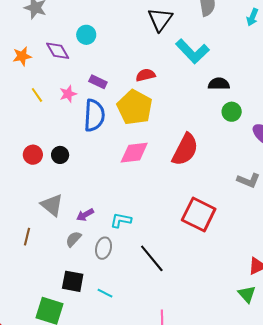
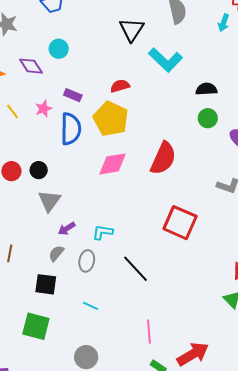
black semicircle: (219, 84) -> (206, 89), moved
gray triangle: (52, 205) -> (49, 201), moved, turned 30
black square: (73, 281) -> (46, 284), moved

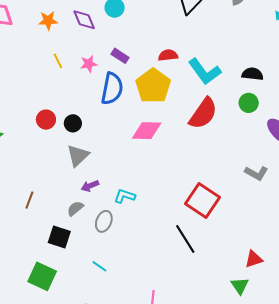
cyan L-shape: (166, 60) -> (205, 71), moved
red semicircle: (163, 158) -> (203, 113), moved
black line: (135, 269) -> (185, 239), moved

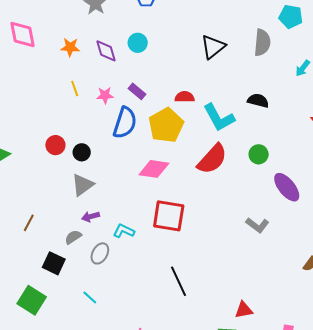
black semicircle: (253, 74) -> (258, 101), moved
red square: (203, 200) -> (169, 216), moved, turned -32

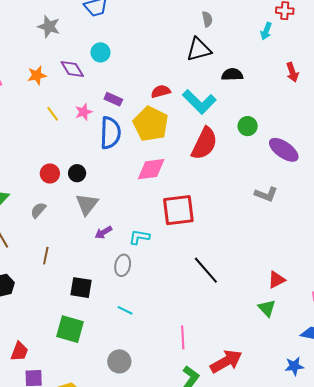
gray semicircle: (262, 43) -> (207, 19), moved, size x0.6
black triangle: (213, 47) -> (199, 49), moved, turned 40
gray semicircle: (73, 237) -> (38, 210), moved

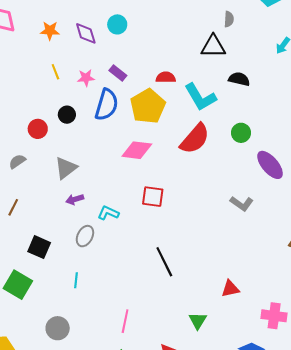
black circle: (77, 173) -> (67, 115), moved
red square: (178, 210) -> (153, 197), size x0.7
green triangle: (267, 308) -> (198, 321), moved
cyan line: (125, 310) -> (76, 280), turned 56

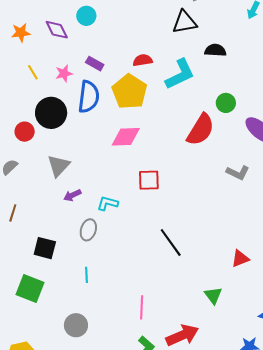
cyan L-shape: (200, 97) -> (180, 74), turned -76
black circle: (67, 115) -> (51, 113), size x1.8
red semicircle: (195, 139) -> (201, 130), moved

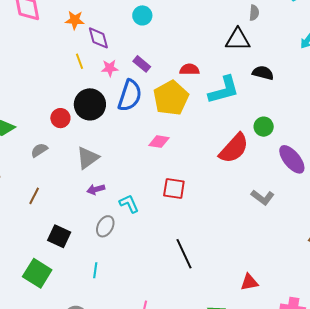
purple diamond: (57, 30) -> (98, 38), moved
pink diamond: (126, 137) -> (159, 142), size x0.7
cyan L-shape: (108, 203) -> (129, 204), turned 40

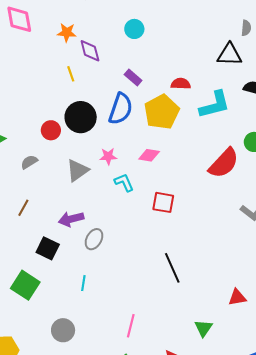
pink star: (110, 68) -> (108, 156), moved
purple arrow: (96, 189) -> (71, 219), moved, size x1.4
cyan L-shape: (129, 204) -> (124, 182), moved

